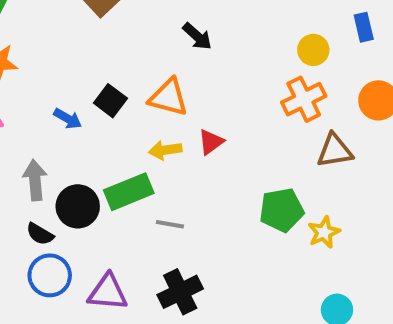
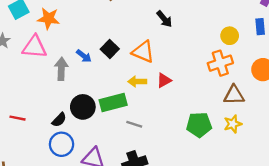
gray arrow: (35, 180) -> (61, 69), moved
yellow star: (324, 232) -> (233, 124), moved
black semicircle: (40, 234) -> (59, 120), turned -84

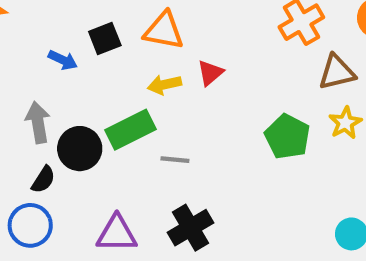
black square: (110, 49) -> (105, 38), turned 36
gray arrow: (61, 69) -> (38, 122), moved
green pentagon: (199, 125) -> (287, 137), turned -30
blue circle: (62, 144) -> (30, 225), moved

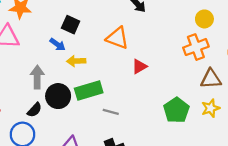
black square: (105, 38) -> (71, 25), moved, turned 36
yellow arrow: (164, 85) -> (76, 61), moved

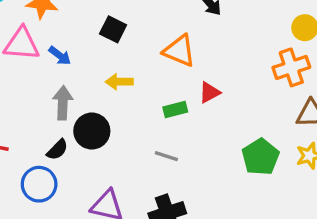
blue arrow: (57, 44) -> (60, 56), moved
green rectangle: (89, 91) -> (175, 109), moved, size x0.6

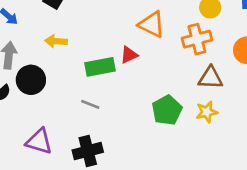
orange triangle: (179, 51) -> (152, 24), moved
green rectangle: (175, 109) -> (100, 67), size x1.5

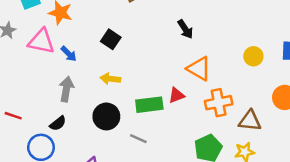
orange cross: (197, 39) -> (219, 103), moved
black circle: (31, 80) -> (106, 116), moved

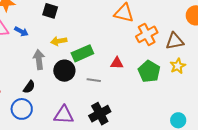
gray arrow: (66, 89) -> (39, 60), moved
red triangle: (176, 95) -> (117, 63), moved, turned 40
green rectangle: (149, 105) -> (82, 53), moved

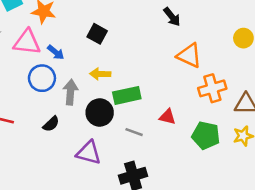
green pentagon: (149, 71) -> (206, 135), turned -30
blue circle: (22, 109) -> (42, 78), moved
purple triangle: (64, 115) -> (89, 153), moved

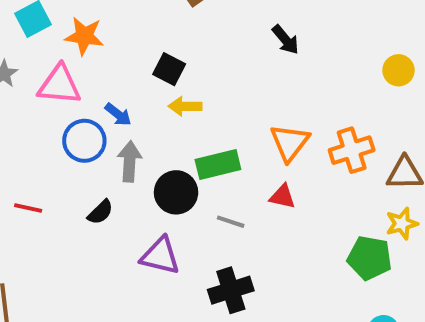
blue arrow: (56, 52) -> (118, 115), moved
orange triangle: (189, 56) -> (290, 143), moved, turned 44
yellow arrow: (100, 74) -> (185, 106), moved
green pentagon: (206, 135) -> (370, 258), moved

